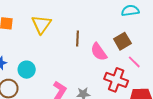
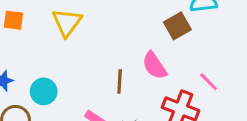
brown line: (78, 39) -> (120, 82), moved
brown square: (122, 41) -> (177, 26), moved

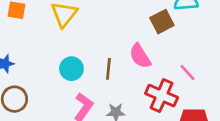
cyan circle: (44, 91) -> (71, 69), moved

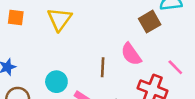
cyan circle: (71, 69) -> (56, 82), moved

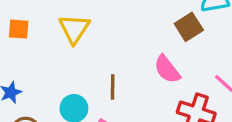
brown line: (103, 67) -> (113, 87), moved

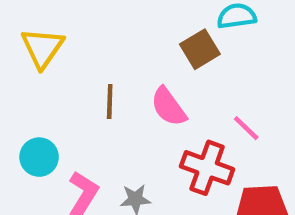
brown line: (113, 87) -> (110, 102), moved

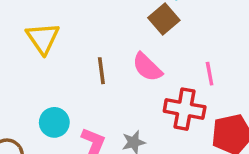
pink line: (246, 128) -> (210, 74), turned 45

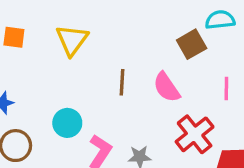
pink line: (210, 74) -> (226, 89), moved
red cross: (185, 109) -> (195, 134), turned 30

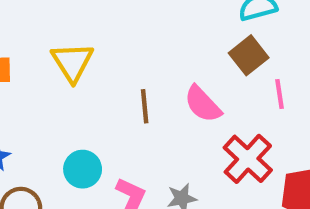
brown square: (192, 44) -> (249, 55), moved

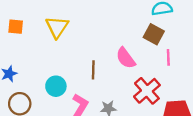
brown square: (249, 55) -> (154, 34), turned -30
brown line: (145, 106) -> (93, 70), moved

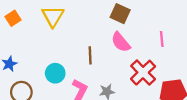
orange square: (16, 27) -> (13, 18), turned -35
brown square: (154, 34) -> (120, 14), moved

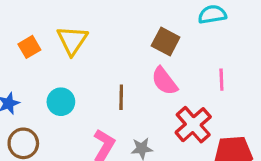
orange square: (13, 18) -> (29, 47), moved
cyan circle: (55, 73) -> (61, 102), moved

